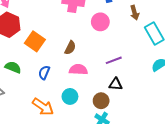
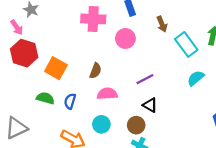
green semicircle: (13, 67) -> (45, 98), moved
black triangle: (116, 84) -> (150, 105), turned 32

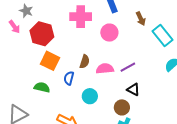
red hexagon: (24, 53) -> (42, 34), moved
pink semicircle: (107, 94) -> (105, 69), moved
blue semicircle: (70, 101) -> (69, 78), moved
cyan circle: (101, 124) -> (90, 96), moved

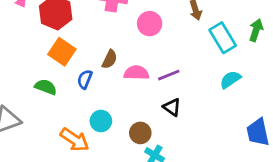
cyan circle: (90, 96) -> (101, 121), moved
brown circle: (122, 107) -> (140, 133), moved

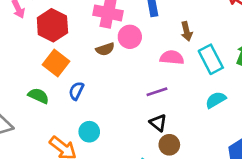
pink circle: (150, 24) -> (130, 37), moved
brown semicircle: (110, 59) -> (105, 49), moved, turned 42
pink semicircle: (136, 73) -> (172, 58), moved
brown circle: (140, 133) -> (169, 145), moved

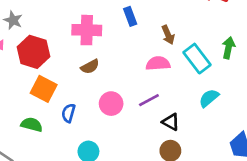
pink circle: (130, 37) -> (111, 104), moved
black triangle: (158, 123) -> (171, 122), moved

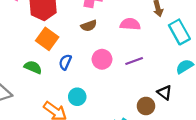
pink semicircle: (158, 63) -> (130, 24), moved
black triangle: (171, 122) -> (165, 93), moved

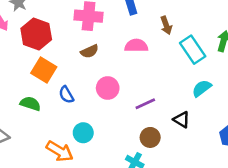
purple line: (134, 61) -> (145, 104), moved
blue semicircle: (65, 62) -> (66, 95), turned -49
brown circle: (146, 106) -> (150, 137), moved

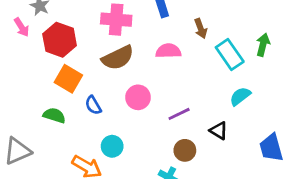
brown semicircle: (90, 51) -> (118, 58), size x1.6

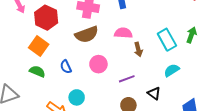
brown arrow: (201, 28) -> (138, 49), moved
orange square: (68, 79) -> (39, 46), moved

